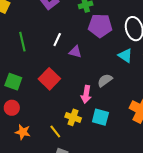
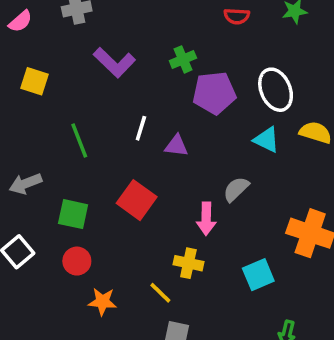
cyan square: (100, 117) -> (258, 275), moved, turned -30

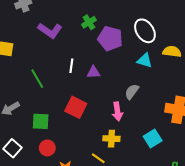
purple pentagon: (214, 93) -> (110, 39), turned 30

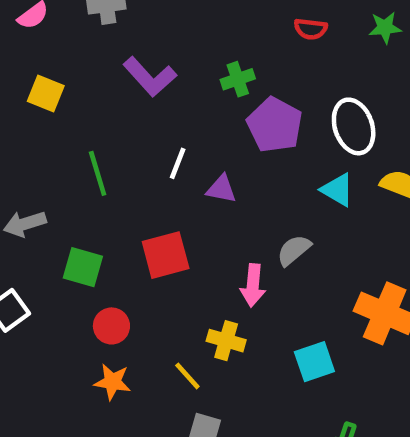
red square: (76, 107) -> (166, 255), turned 35
red circle: (47, 148) -> (111, 326), moved

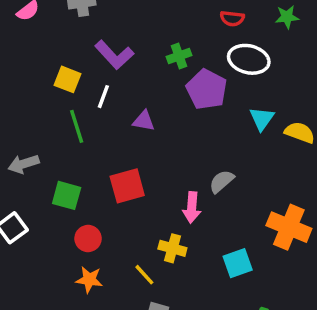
yellow square: (46, 94) -> (67, 79), moved
white ellipse: (354, 126) -> (249, 59), moved, turned -57
white line: (178, 163) -> (103, 97), moved
purple triangle: (221, 189) -> (144, 121), moved
cyan triangle: (337, 190) -> (262, 119), moved, turned 36

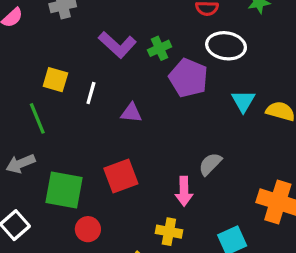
purple L-shape: (114, 55) -> (117, 45), moved
green line: (77, 126) -> (37, 118), moved
green square: (67, 195) -> (64, 190), size x1.4

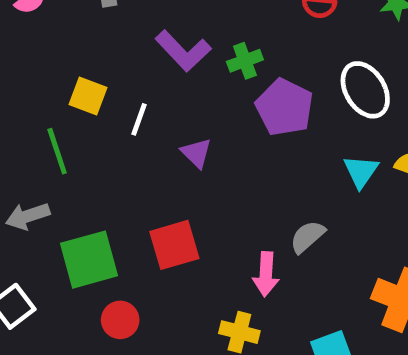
white ellipse: (226, 46) -> (365, 90), moved, turned 45
cyan triangle: (243, 101) -> (361, 171), moved
purple triangle: (131, 113) -> (196, 153), turned 35
green square: (64, 190) -> (89, 260), turned -30

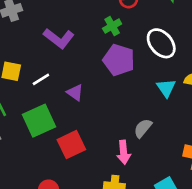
green cross: (245, 61) -> (112, 26), moved
white line: (139, 119) -> (41, 79), turned 48
green square: (89, 260) -> (39, 121), moved

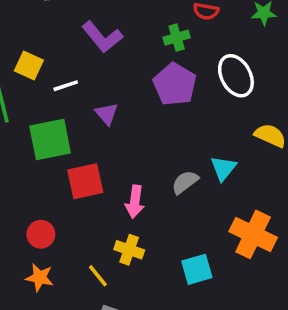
cyan triangle: (166, 88) -> (223, 168), moved
pink arrow: (124, 152) -> (135, 202), moved

